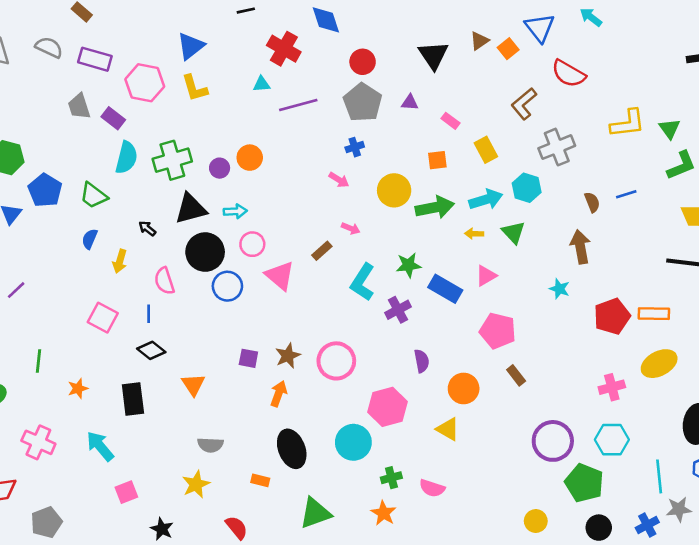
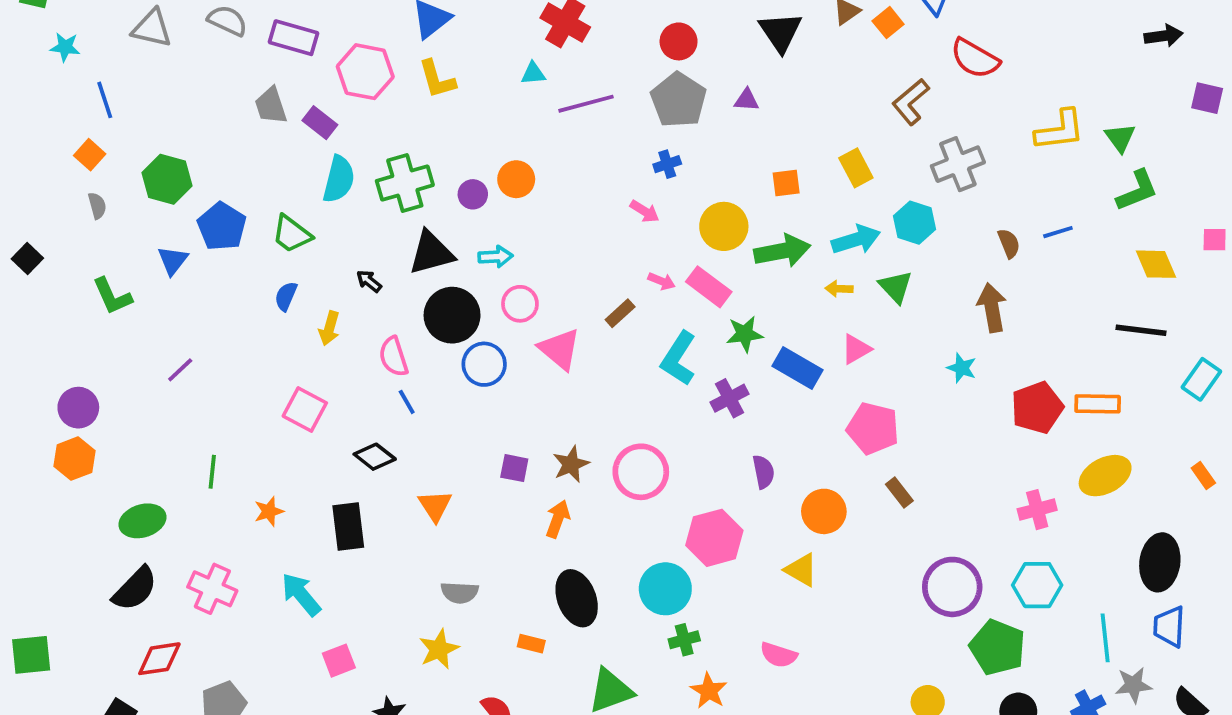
pink rectangle: (450, 121) -> (709, 287), moved, size x1.6
blue line: (149, 314) -> (407, 402), moved, turned -30
green cross: (391, 478) -> (684, 640), moved

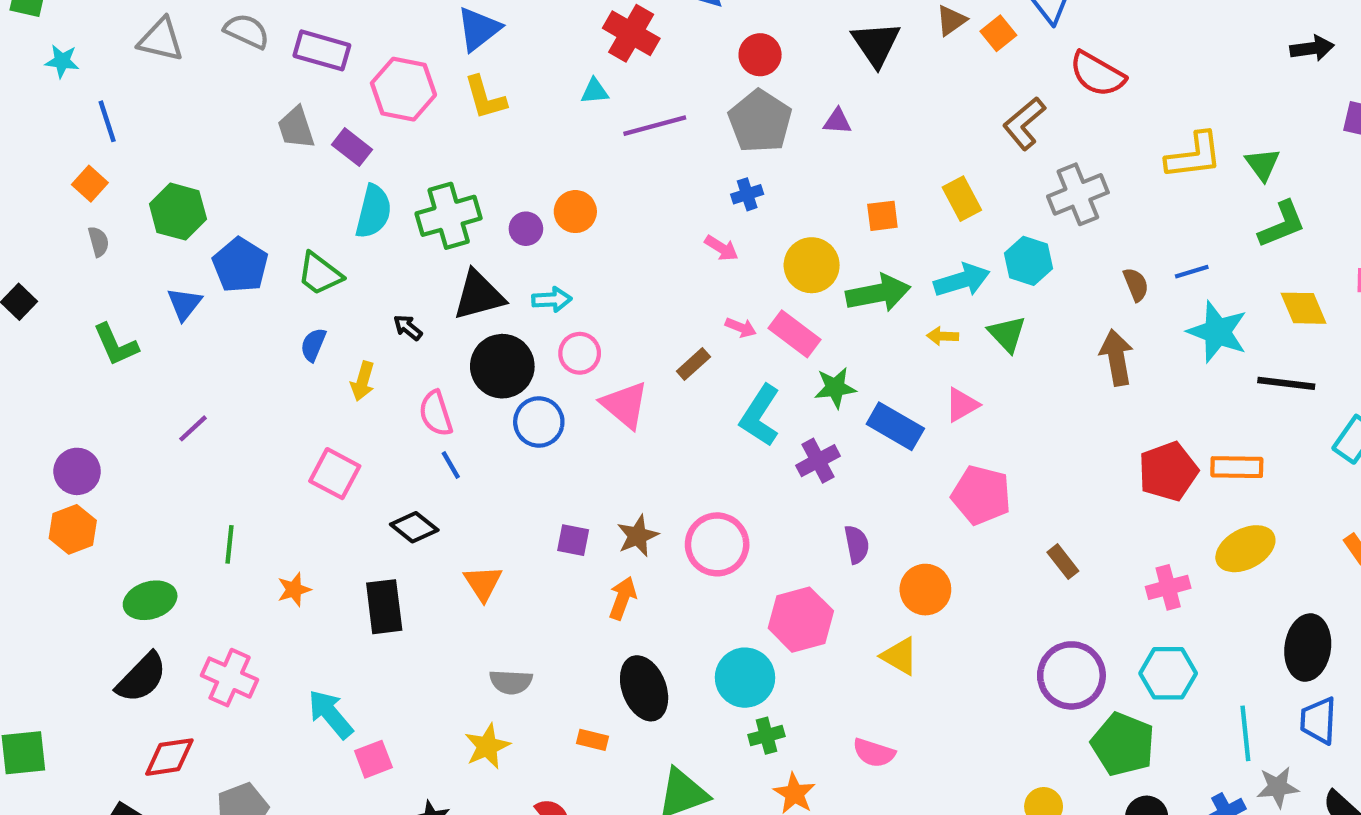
cyan star: (962, 368) -> (1218, 332), moved, size x1.8
brown rectangle: (899, 493) -> (1063, 562), moved
cyan arrow: (301, 594) -> (330, 714), moved

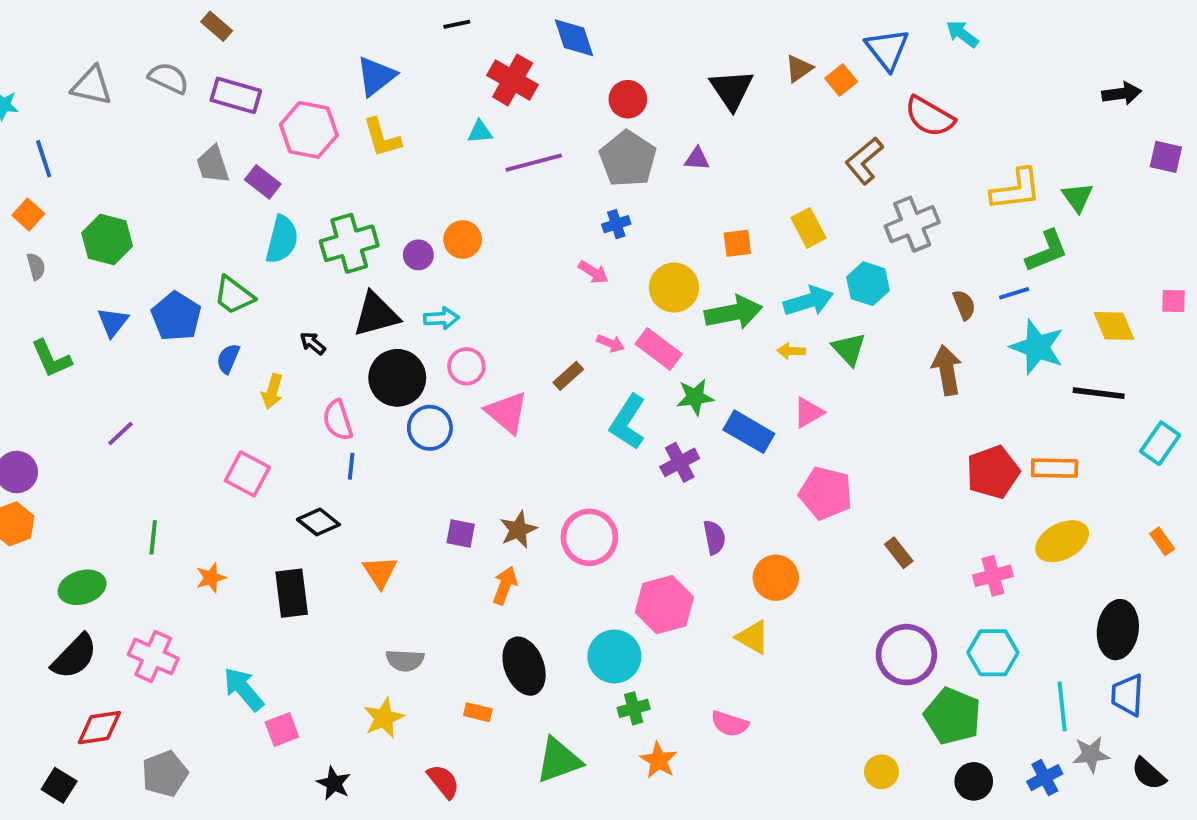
green L-shape: (1282, 224) -> (1047, 251), moved
blue pentagon: (240, 265) -> (176, 316), moved
blue line: (451, 465) -> (351, 466), turned 36

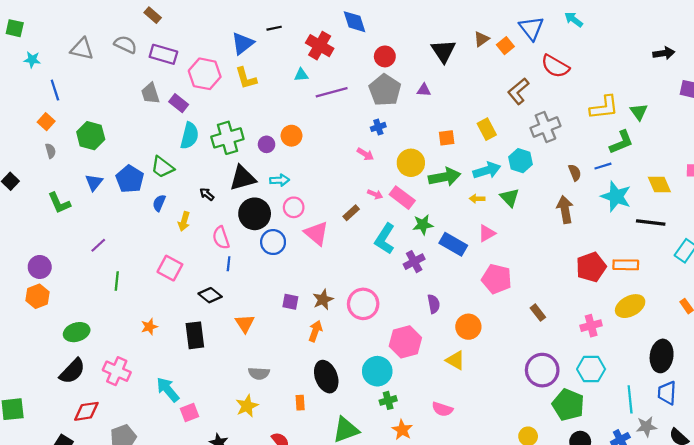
black line: (457, 24) -> (274, 28), moved
green line: (153, 537) -> (117, 281), moved
orange rectangle: (478, 712) -> (300, 403), turned 72

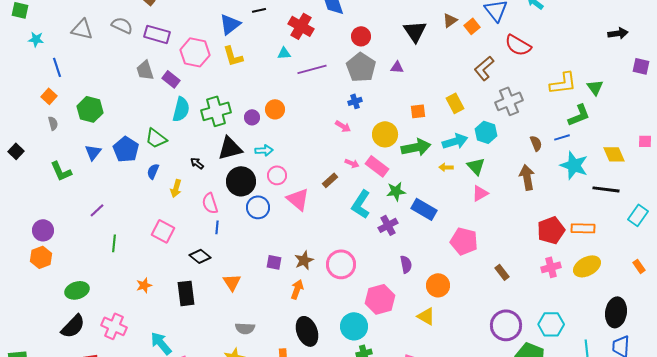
pink triangle: (487, 233) -> (480, 193), moved
pink cross: (591, 326) -> (551, 267), moved

